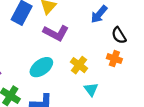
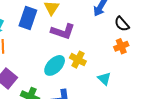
orange cross: (114, 59) -> (121, 46), turned -32
yellow cross: (79, 65) -> (78, 60), moved

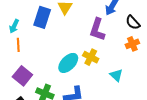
purple L-shape: (63, 31) -> (97, 29), moved, turned 90

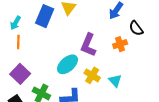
purple L-shape: (97, 29) -> (88, 45), moved
orange cross: (132, 44) -> (120, 44), moved
yellow cross: (91, 57) -> (92, 75), moved

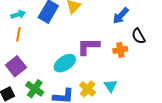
cyan arrow: (15, 23) -> (18, 15), turned -144
purple L-shape: (88, 45) -> (88, 46), turned 60
yellow cross: (92, 75) -> (88, 89), moved

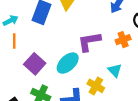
purple square: (16, 66) -> (35, 64), moved
cyan triangle: (111, 86) -> (115, 70), moved

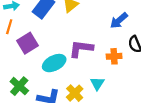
purple square: (35, 64) -> (28, 43), moved

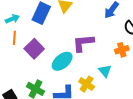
orange cross: (114, 56) -> (122, 50), moved

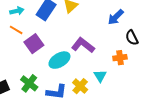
orange line: (14, 38) -> (16, 30), turned -72
purple L-shape: (83, 43) -> (83, 45), turned 35

